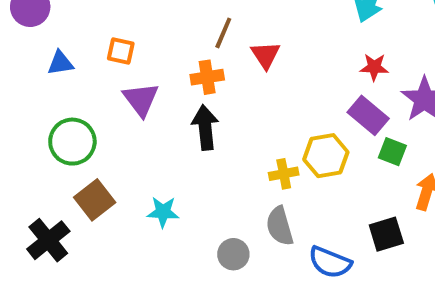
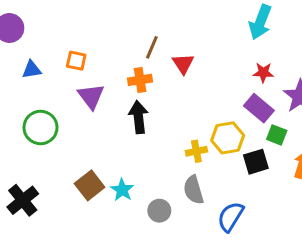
brown square: (95, 200) -> (90, 185), moved
cyan star: (163, 212) -> (122, 190), moved, turned 30
black square: (386, 234) -> (256, 162), moved
blue semicircle: (330, 262) -> (231, 217), turned 100

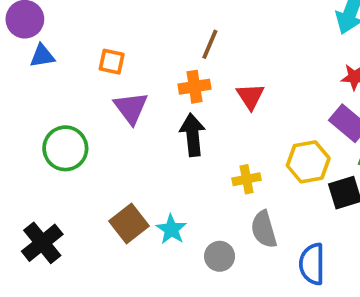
red triangle: (183, 64) -> (250, 96), moved
blue triangle: (32, 70) -> (42, 56), moved
yellow cross: (196, 151) -> (247, 179), moved
blue semicircle: (231, 217) -> (312, 264), turned -32

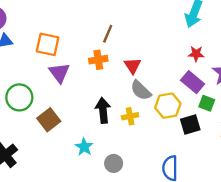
orange square: (112, 62) -> (48, 44), size x1.5
black arrow: (193, 135) -> (103, 110), moved
brown square: (129, 224) -> (49, 120), moved
gray semicircle: (264, 229) -> (141, 90), moved, turned -30

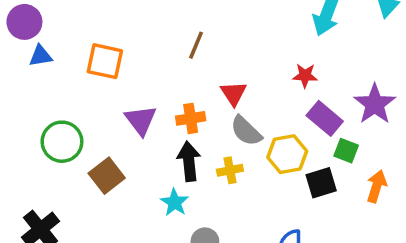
red star: (196, 54) -> (305, 76), moved
orange cross: (98, 60) -> (191, 118), moved
purple triangle: (59, 73) -> (141, 120), moved
cyan star: (84, 147) -> (175, 202), moved

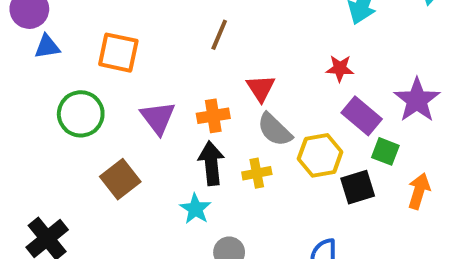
green circle: (62, 142) -> (81, 114), moved

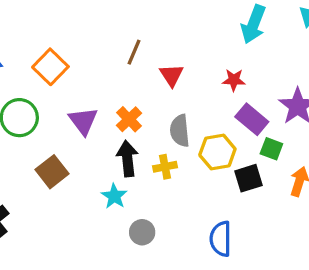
orange square: (118, 53) -> (50, 67), turned 32
red triangle: (261, 88) -> (172, 75), moved
orange cross: (213, 116) -> (129, 119), turned -35
gray semicircle: (275, 130) -> (180, 131), turned 40

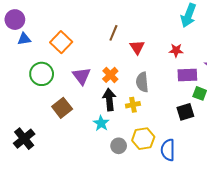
purple rectangle: (252, 119) -> (187, 75), turned -42
yellow hexagon: (217, 152) -> (143, 139), moved

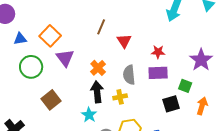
blue triangle: (24, 39) -> (20, 39), moved
red star: (176, 50) -> (158, 52), moved
purple rectangle: (187, 75) -> (158, 73), moved
purple triangle: (82, 76) -> (65, 58), moved

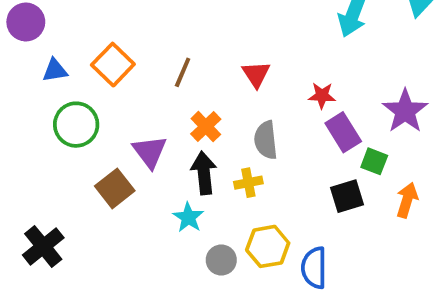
brown line: (101, 27) -> (183, 72), moved
purple triangle: (65, 58) -> (150, 152), moved
purple rectangle: (158, 73) -> (343, 132), moved, turned 60

